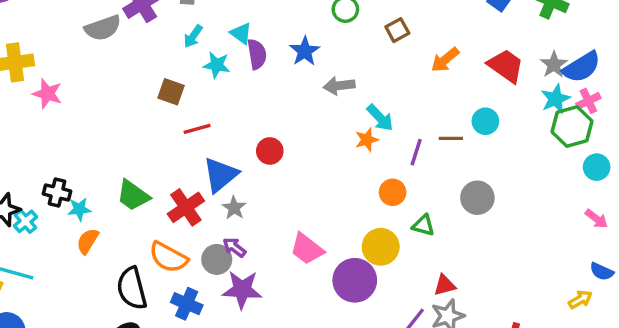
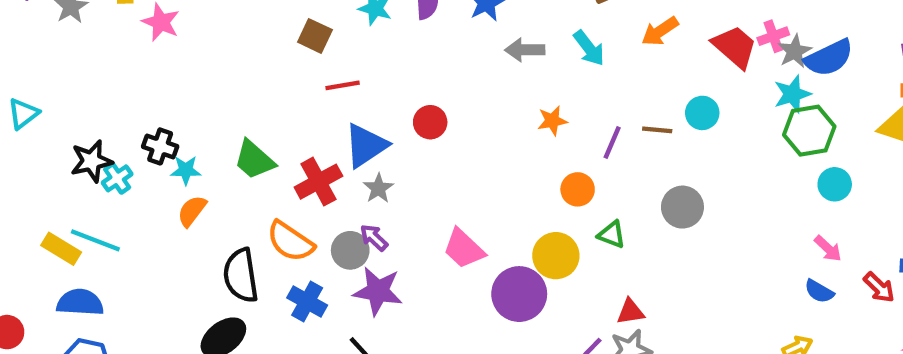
pink cross: (588, 101) -> (773, 36), moved
cyan arrow: (380, 118) -> (589, 48), moved
blue semicircle: (602, 272) -> (819, 291), moved

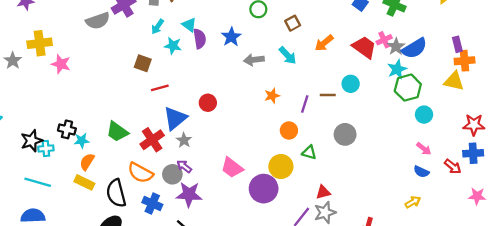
cyan cross: (117, 178) -> (46, 148), turned 35
yellow rectangle: (61, 249) -> (84, 182), moved

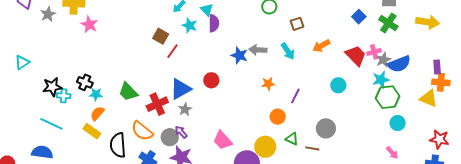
blue star: (231, 37) -> (239, 55), moved, turned -30
red line: (160, 88) -> (172, 51), moved, turned -49
brown line: (328, 95) -> (312, 148), moved

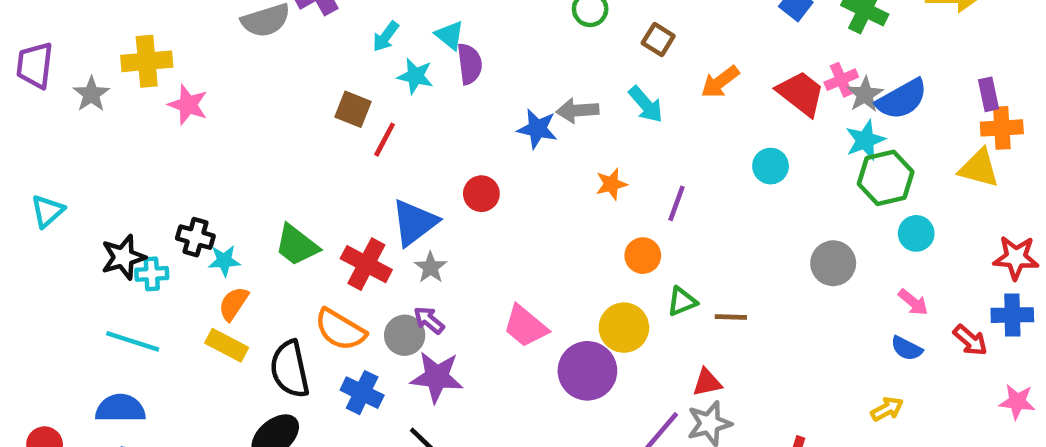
brown square: (297, 24) -> (658, 40), turned -32
red cross: (157, 104) -> (366, 264), turned -30
gray circle: (326, 128) -> (833, 263), moved
green triangle: (292, 139) -> (682, 301), turned -40

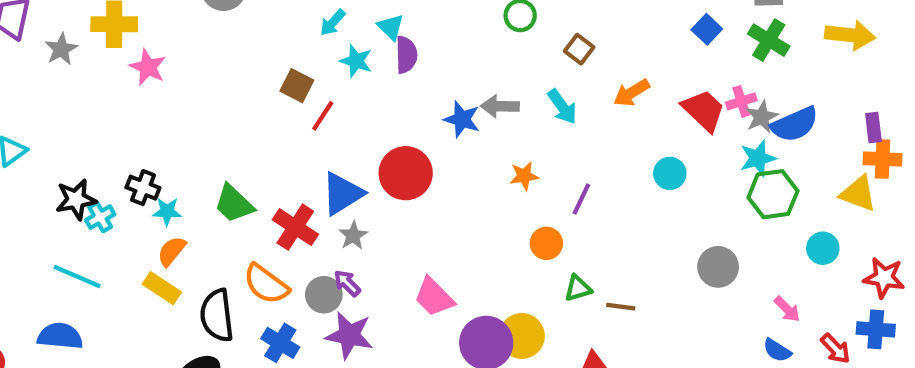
red circle: (481, 194) -> (406, 173), size x1.6
cyan circle: (916, 233) -> (823, 248), moved
cyan cross: (152, 274) -> (100, 217), turned -32
yellow circle: (624, 328) -> (522, 336), moved

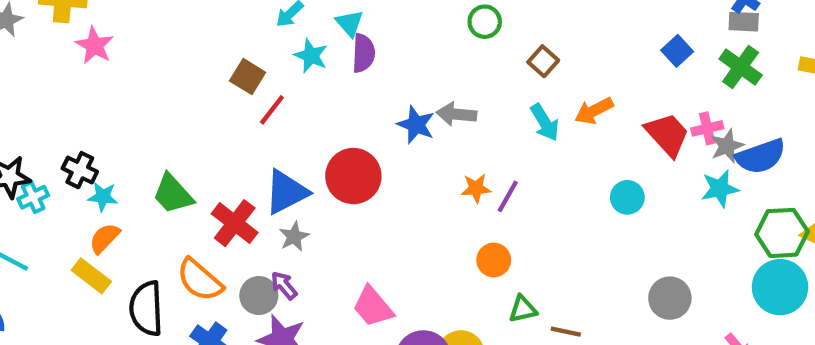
cyan arrow: (562, 107) -> (545, 122), moved
green hexagon: (773, 194) -> (782, 233), moved
purple line: (581, 199) -> (508, 196), moved
cyan circle: (823, 248) -> (780, 287), size x1.6

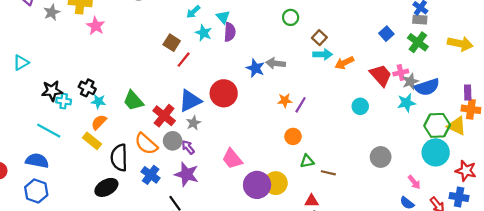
cyan arrow: (545, 122) -> (323, 54), moved, turned -60
cyan cross: (33, 197) -> (64, 101), turned 32
gray circle: (259, 296) -> (173, 141), moved

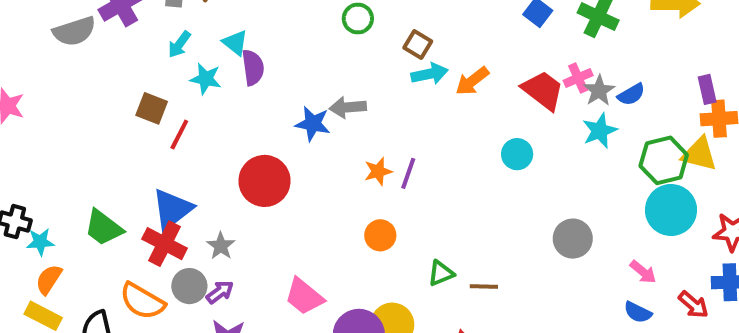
blue semicircle: (427, 87) -> (631, 94), size x0.6
blue triangle: (190, 101) -> (172, 209), moved
orange circle: (293, 136) -> (380, 235), moved
purple arrow: (188, 147) -> (220, 292), turned 104

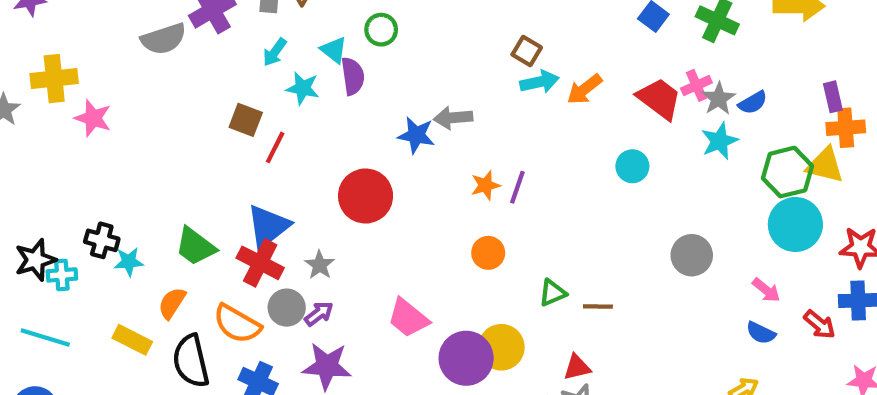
green circle: (358, 19) -> (381, 30), moved
orange semicircle: (49, 279) -> (172, 303), moved

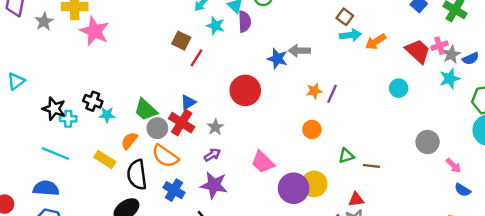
pink star: (93, 118) -> (95, 31), size x1.4
blue triangle: (268, 226) -> (188, 102), size x0.6
black star: (35, 260) -> (54, 109), turned 30
pink arrow: (766, 290) -> (454, 166), moved
gray circle: (287, 308) -> (157, 128), moved

